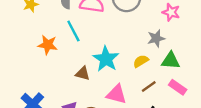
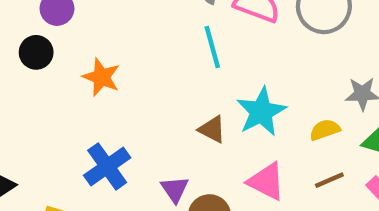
orange star: (48, 45) -> (101, 77), moved

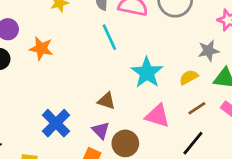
orange star: (101, 77) -> (41, 48), moved
brown triangle: (212, 129) -> (106, 101), moved

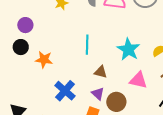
cyan line: (109, 37) -> (87, 45), moved, turned 30
orange star: (41, 48) -> (44, 60), moved

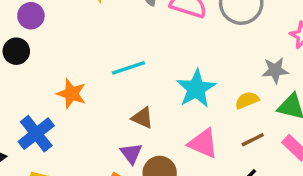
cyan line: (87, 45) -> (128, 68), turned 60
orange star: (44, 60) -> (71, 94), moved
blue cross: (65, 91) -> (36, 134), moved

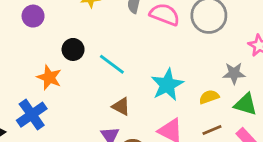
black circle: (16, 51) -> (73, 49), moved
cyan line: (128, 68) -> (112, 64), turned 52
orange star: (71, 94) -> (49, 77), moved

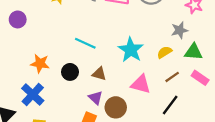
black circle: (73, 49) -> (70, 72), moved

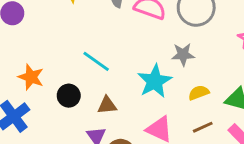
gray star: (180, 30) -> (183, 54), moved
brown triangle: (99, 74) -> (107, 105), turned -32

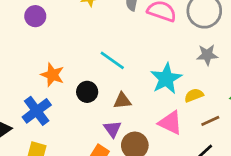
gray star: (183, 54) -> (207, 55), moved
yellow semicircle: (199, 93) -> (194, 95), moved

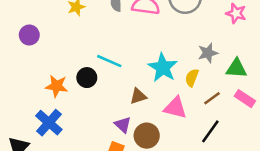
gray star: (207, 55) -> (208, 53), moved
black circle: (87, 92) -> (87, 78), moved
yellow semicircle: (194, 95) -> (192, 78), turned -36
brown triangle: (122, 101) -> (138, 96), moved

